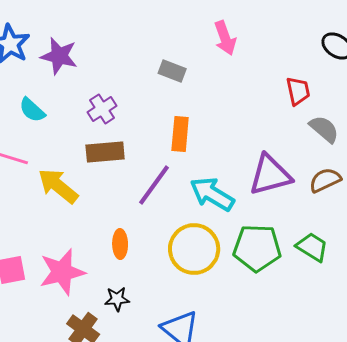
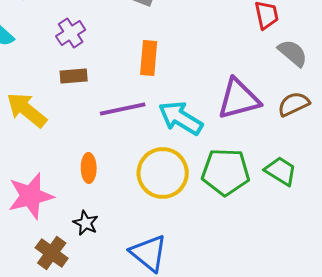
brown rectangle: (105, 152) -> (74, 76), size x0.7
purple line: (154, 185) -> (123, 109), turned 42
black star: (117, 299) -> (86, 223), turned 30

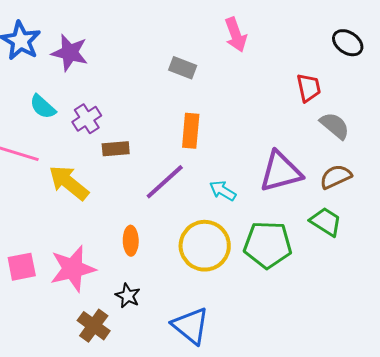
purple cross: (71, 33) -> (87, 119), moved
purple line: (123, 109) -> (165, 182), turned -30
cyan arrow: (181, 118) -> (223, 191), size x0.6
green trapezoid: (281, 171) -> (326, 222), moved

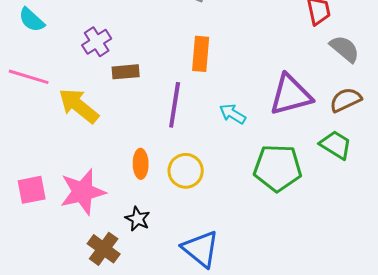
cyan semicircle: (43, 107) -> (32, 20), moved
purple line: (165, 182) -> (175, 105), turned -39
yellow circle: (205, 246) -> (186, 171), moved, size x0.7

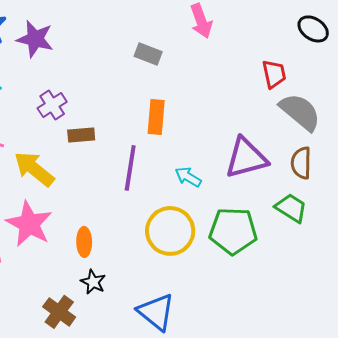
gray semicircle: (345, 49) -> (300, 112), size x1.4
brown semicircle: (346, 100) -> (301, 163), turned -64
orange ellipse: (141, 164) -> (84, 242), moved
yellow circle: (186, 171) -> (170, 231), moved, size x1.4
pink star: (83, 192) -> (29, 224), moved, turned -30

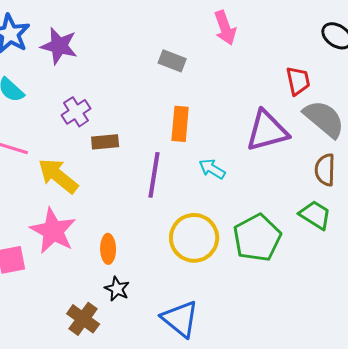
purple triangle: (246, 158) -> (267, 131), moved
cyan arrow: (188, 177) -> (212, 169), moved
green pentagon: (233, 231) -> (257, 238), turned -30

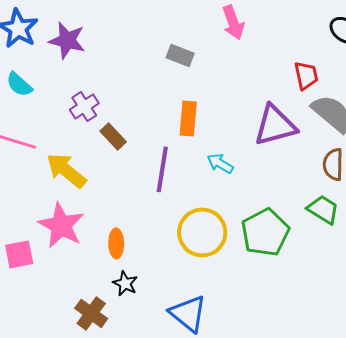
brown rectangle: (105, 142) -> (113, 136), turned 52

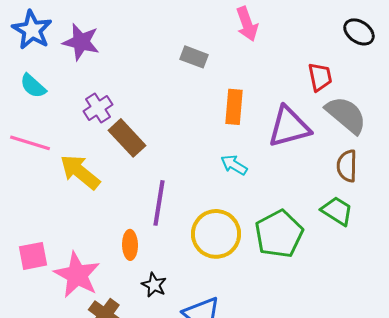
orange rectangle: (188, 118) -> (234, 107), moved
brown rectangle: (113, 136) -> (127, 138), size x1.4
purple line: (162, 169) -> (159, 203), moved
pink star: (61, 225) -> (77, 275), moved
black star: (125, 283) -> (154, 285), moved

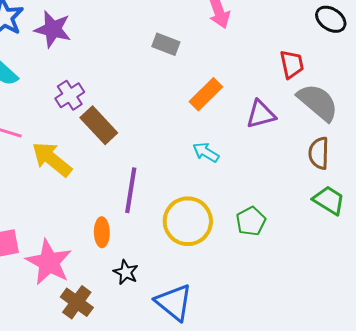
orange rectangle: (234, 107) -> (206, 94), turned 40
purple triangle: (289, 127) -> (261, 114), size x0.7
green trapezoid: (337, 211) -> (329, 200), moved
green pentagon: (279, 234) -> (251, 221), size x0.6

